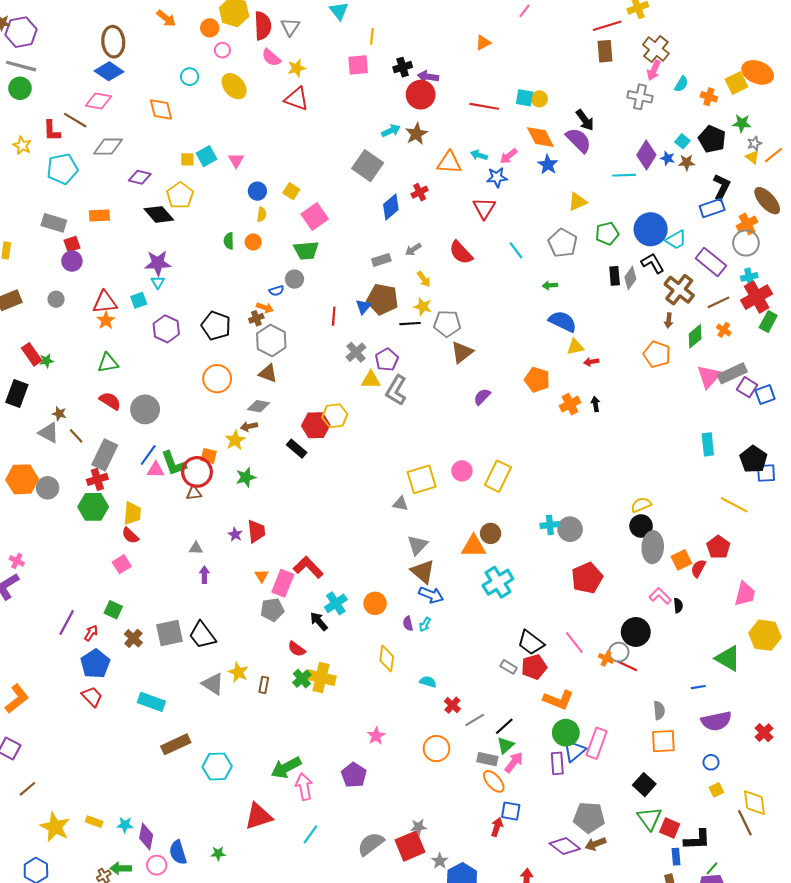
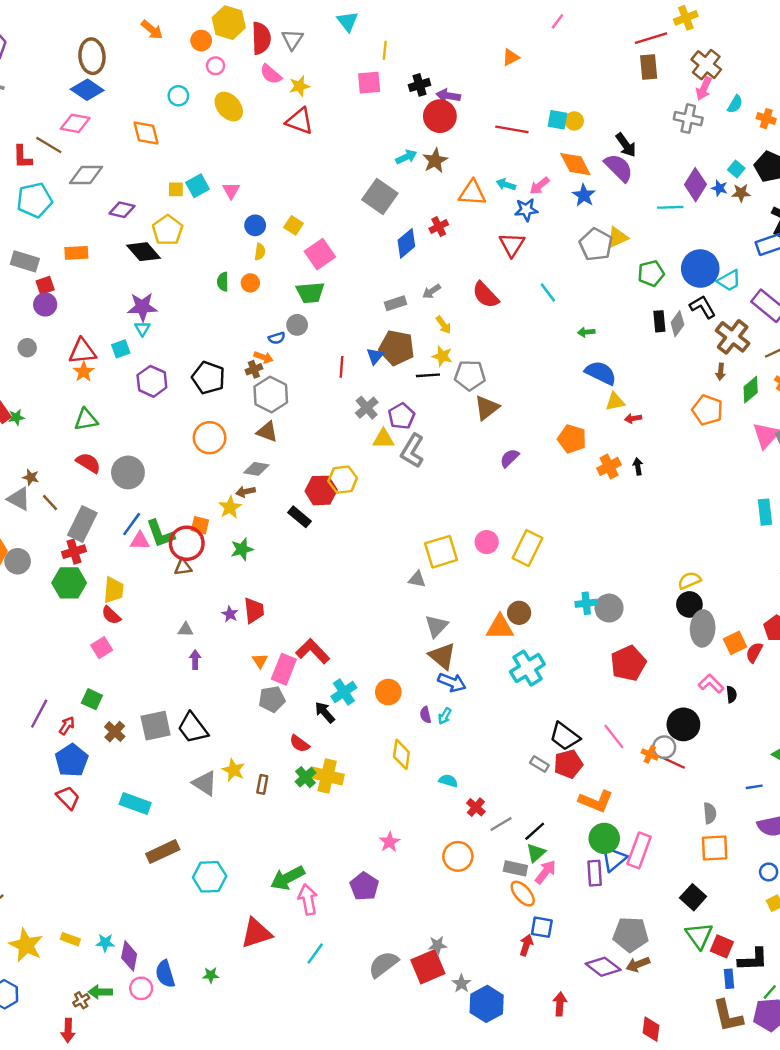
gray pentagon: (563, 243) -> (596, 245), moved

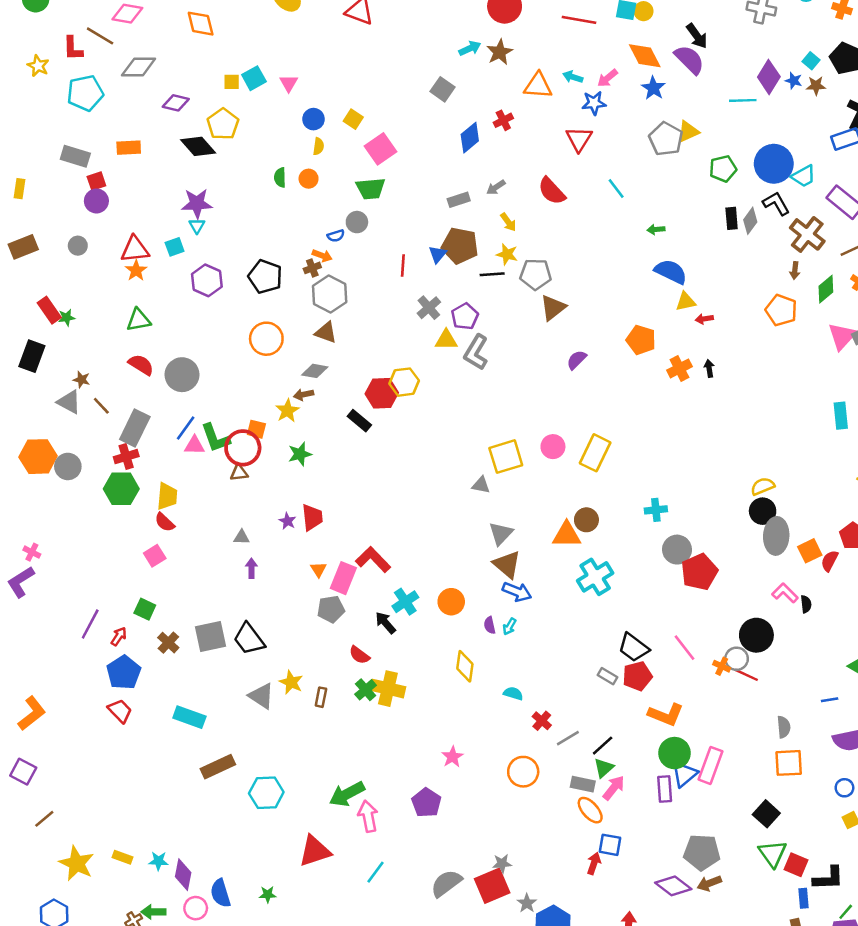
gray square: (380, 197) -> (443, 89), size x0.7
gray circle: (609, 608) -> (677, 550), moved

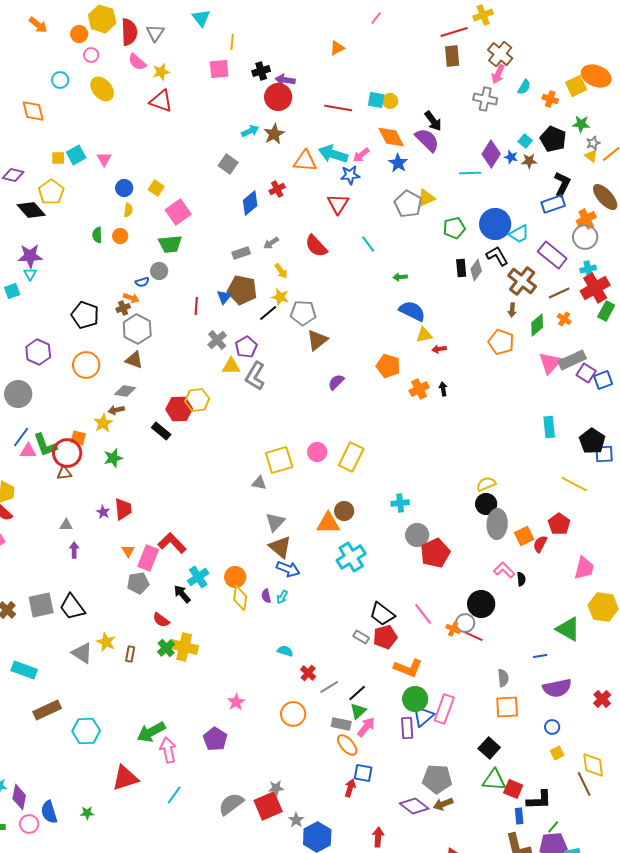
cyan arrow: (573, 77) -> (333, 154), size x1.8
black line: (492, 274) -> (268, 313), turned -36
purple hexagon: (207, 280) -> (38, 352), moved
yellow diamond: (465, 666) -> (240, 598), moved
green triangle: (773, 854) -> (494, 780), turned -50

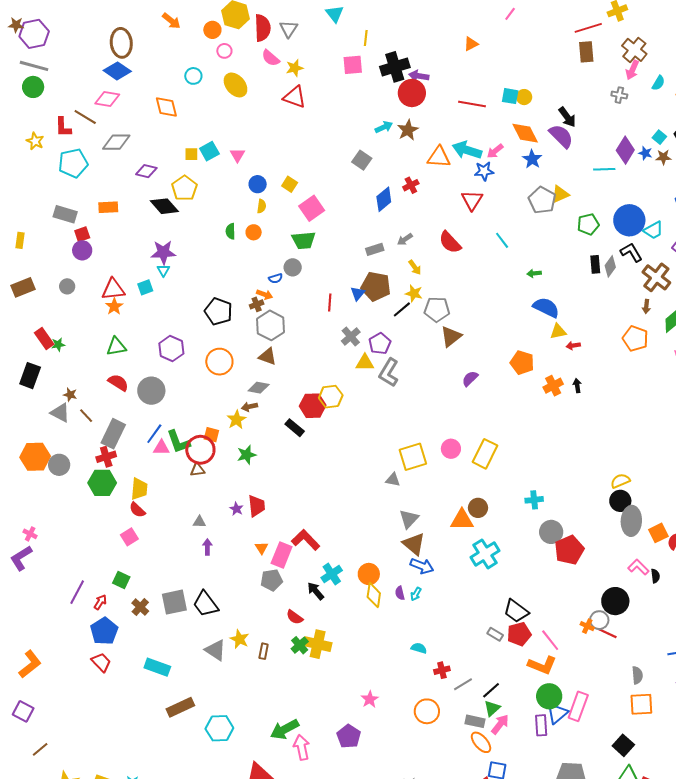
black cross: (261, 71) -> (395, 67), size x1.6
gray cross: (485, 99) -> (619, 95), size x0.7
pink line: (423, 614) -> (550, 640), moved
red cross: (308, 673) -> (442, 670), turned 35

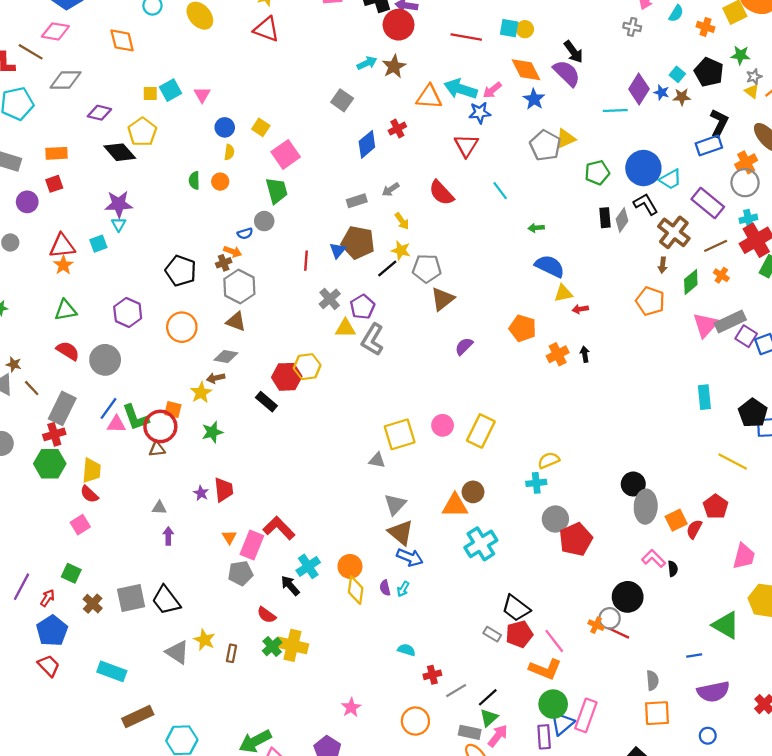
red square: (82, 234) -> (54, 184), moved
green trapezoid: (304, 240) -> (277, 191), turned -100
yellow semicircle: (620, 481) -> (549, 460), moved

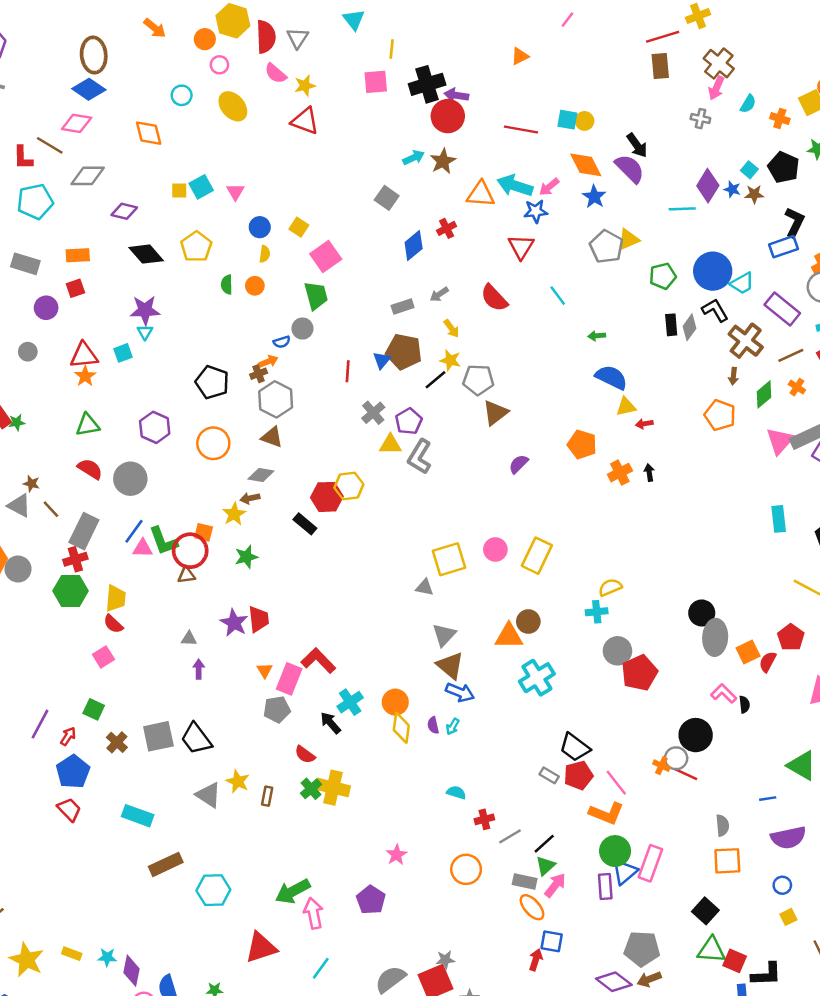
yellow pentagon: (142, 132) -> (196, 247), moved
orange arrow: (233, 252) -> (268, 361), turned -42
purple star: (201, 493) -> (234, 623), size x1.6

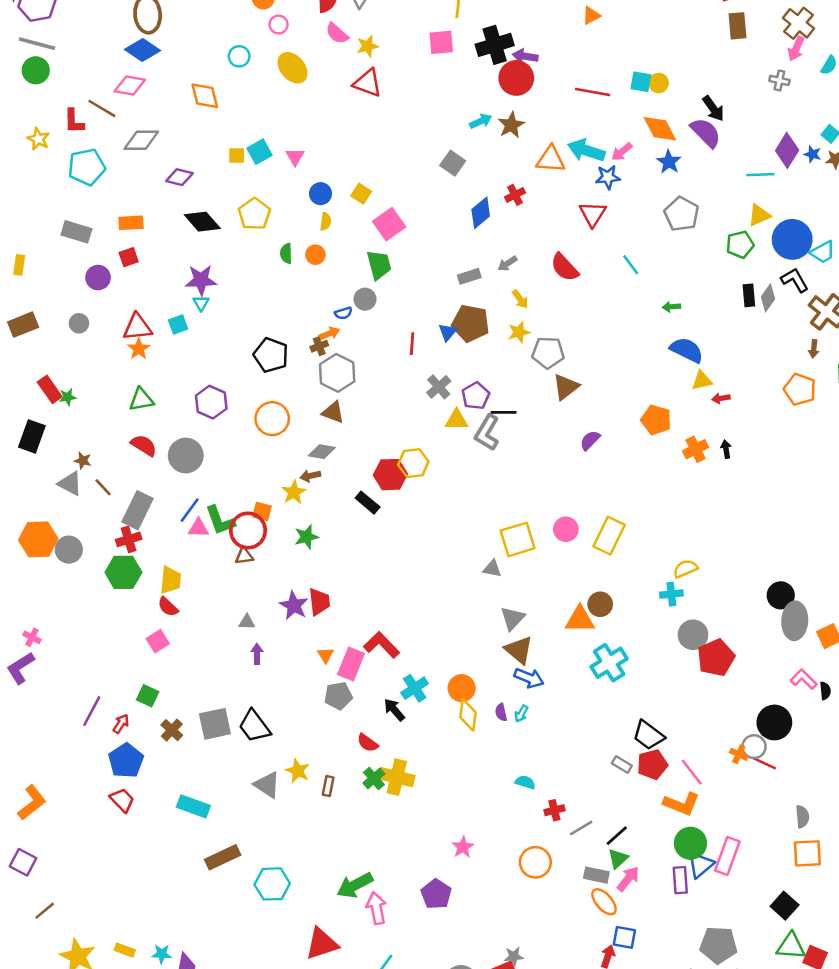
yellow triangle: (628, 239) -> (759, 215), moved
yellow star: (450, 360) -> (519, 332), turned -30
black line: (436, 380) -> (504, 412), moved, turned 40

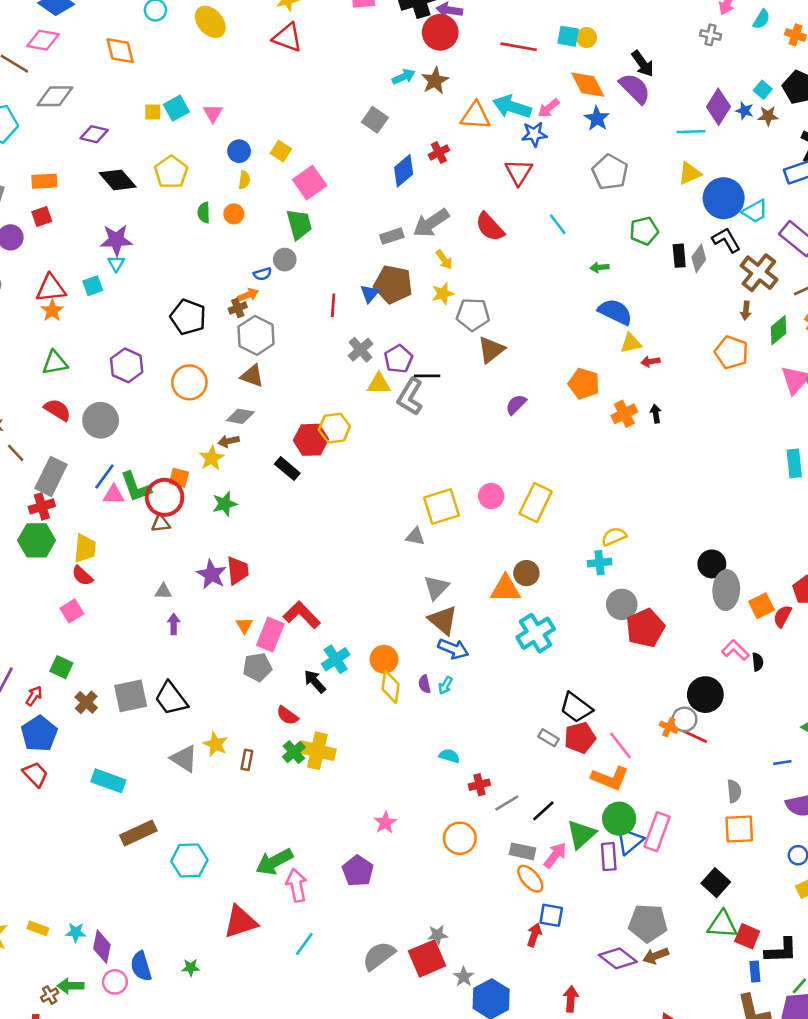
green pentagon: (740, 244) -> (644, 231), moved
gray arrow: (507, 264) -> (431, 223), size x1.8
green triangle: (618, 859) -> (581, 834), moved, size x1.4

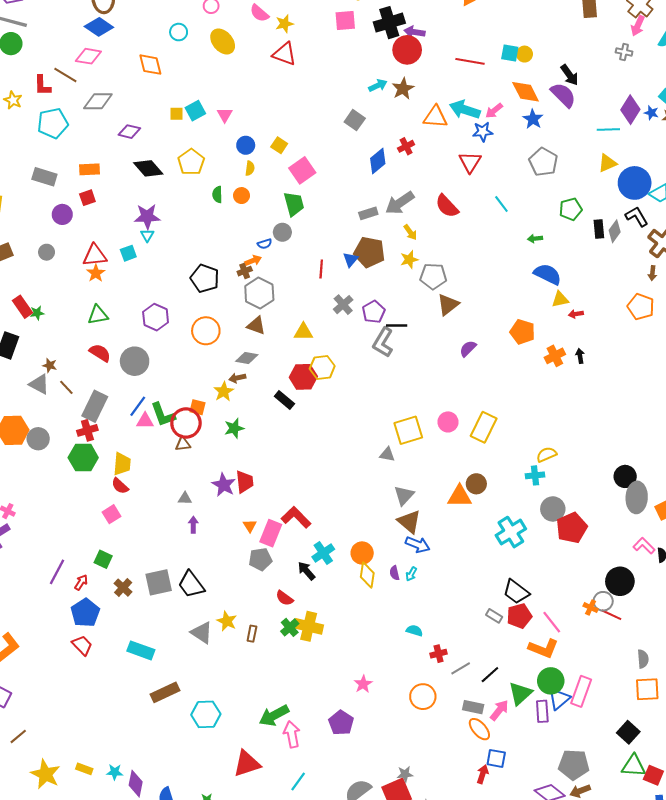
yellow triangle: (379, 384) -> (303, 332), moved
cyan cross: (536, 633) -> (511, 532), moved

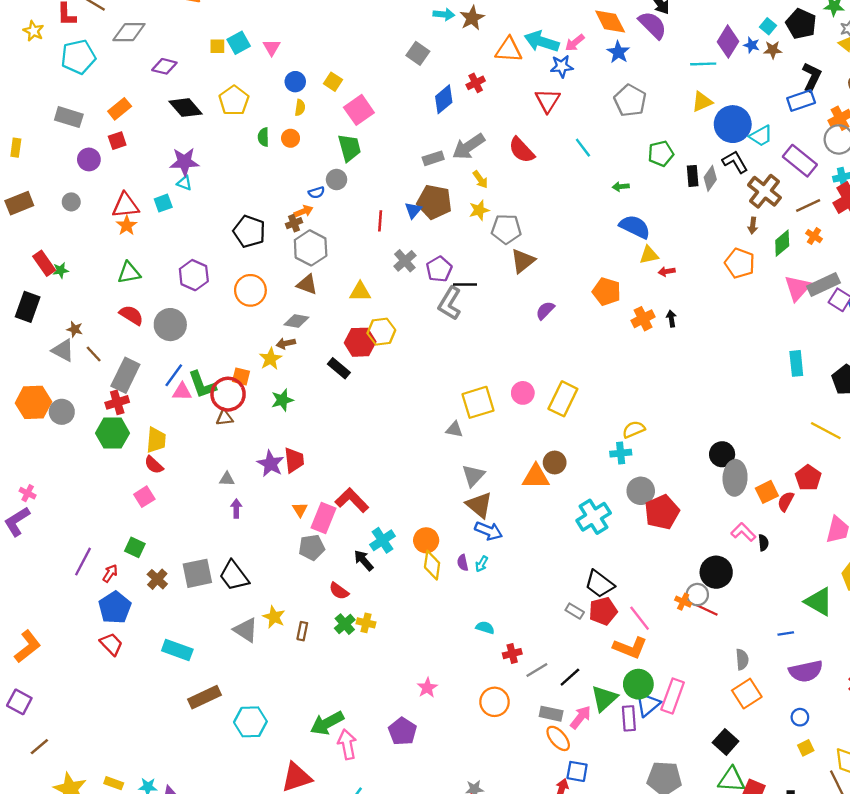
cyan arrow: (378, 85) -> (444, 14), turned 30
orange rectangle: (90, 169) -> (120, 109), turned -36
cyan triangle: (147, 235) -> (184, 183), turned -40
yellow cross: (309, 626) -> (366, 623), size x0.6
orange square: (647, 689) -> (747, 694), turned -30

